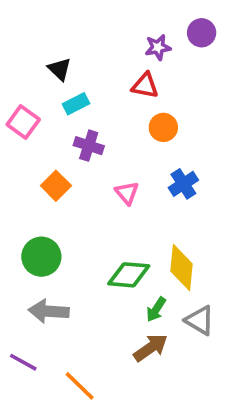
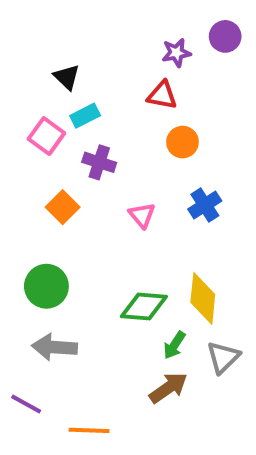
pink square: (23, 122) -> (46, 136), moved
gray triangle: (200, 320) -> (223, 357), turned 44
orange line: (80, 386) -> (89, 430), turned -42

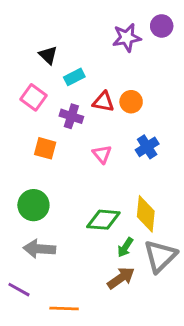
purple star: (176, 53) -> (127, 38), size x1.4
red triangle: (162, 95) -> (103, 102), moved
cyan rectangle: (85, 116) -> (74, 77), moved
orange square: (63, 207) -> (45, 148), turned -30
gray triangle: (223, 357) -> (160, 256), size x1.4

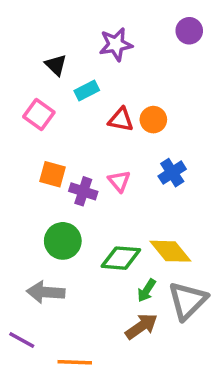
purple star: (127, 38) -> (116, 44), moved
purple cross: (71, 116) -> (83, 191), moved
green circle: (33, 205) -> (63, 241), moved
yellow diamond: (146, 214) -> (170, 251), turned -45

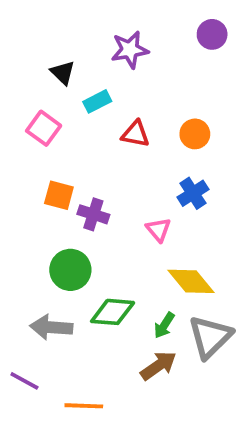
orange circle: (153, 120) -> (195, 134), moved
pink triangle: (119, 181) -> (158, 230), moved
green diamond: (121, 258) -> (113, 312), moved

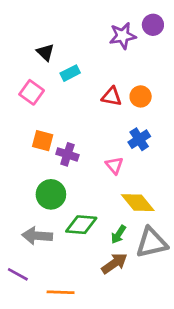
purple star: (130, 50) -> (123, 36), moved
red triangle: (135, 134) -> (112, 96), moved
gray triangle: (210, 337) -> (152, 243), turned 32

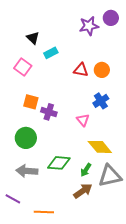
green circle: (51, 194) -> (26, 138), moved

